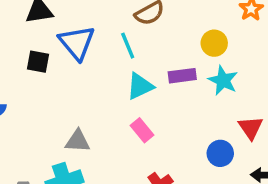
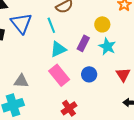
purple rectangle: (182, 76) -> (83, 43), turned -56
pink rectangle: (142, 130) -> (59, 75), size x1.5
blue circle: (220, 153) -> (89, 74), moved

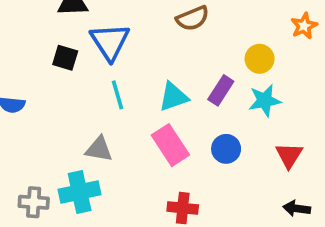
cyan line: (51, 25) -> (118, 95), moved
cyan star: (107, 46) -> (265, 100), turned 30
red cross: (69, 108) -> (183, 208), turned 35

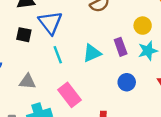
purple rectangle: (221, 90) -> (121, 47), turned -48
pink rectangle: (170, 145) -> (69, 95), moved
gray triangle: (99, 149) -> (28, 81), moved

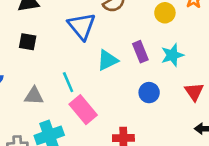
blue triangle: (50, 23) -> (82, 26), moved
yellow circle: (143, 26) -> (165, 13), moved
cyan line: (58, 55) -> (68, 82), moved

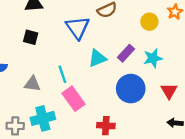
purple rectangle: (140, 52) -> (126, 53), turned 60
blue circle: (149, 93) -> (131, 89), size x1.6

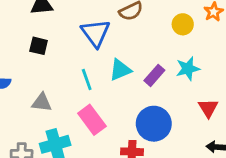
purple rectangle: (126, 53) -> (154, 75), moved
cyan line: (62, 74) -> (87, 80), moved
blue circle: (131, 89) -> (154, 124), moved

